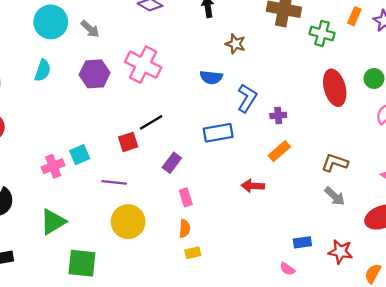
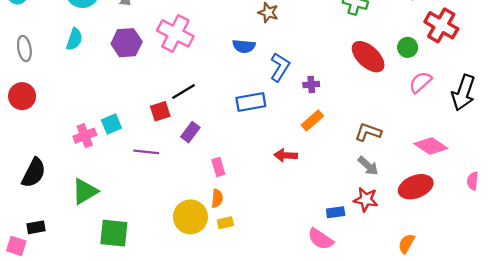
red ellipse: (335, 88) -> (368, 57), turned -32
purple rectangle: (172, 163) -> (190, 132), moved
yellow circle: (128, 222) -> (190, 217), moved
red star: (340, 252) -> (366, 199), moved
pink semicircle: (287, 269) -> (320, 239), size x1.6

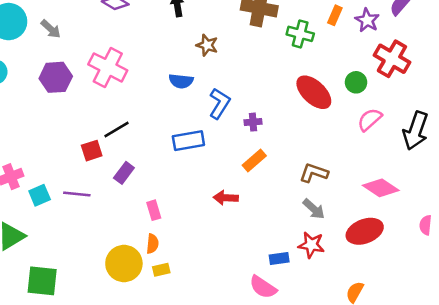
cyan square: (111, 124) -> (40, 195), moved

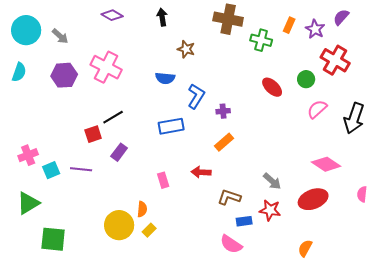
red ellipse: (314, 92) -> (272, 87), size x0.7
brown L-shape: (314, 173) -> (229, 197), moved
pink rectangle: (154, 210) -> (163, 180), moved
yellow rectangle: (161, 270) -> (149, 230), turned -32

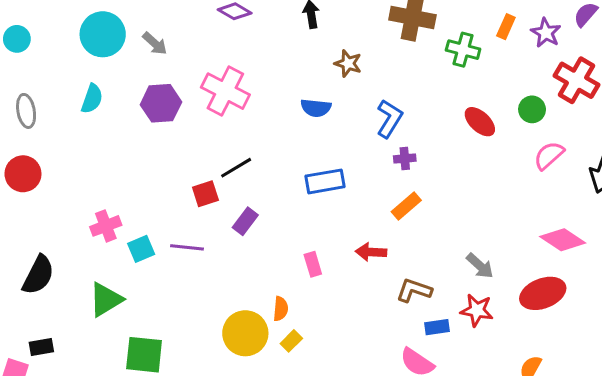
blue L-shape: (196, 96) -> (389, 119), moved

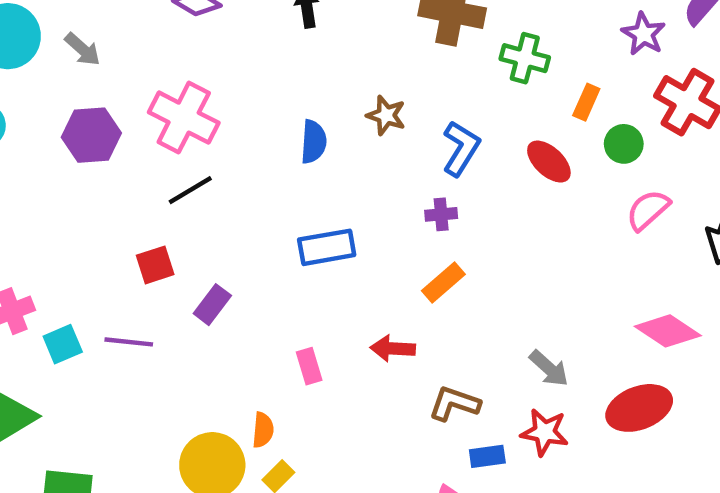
orange rectangle: (506, 27) -> (586, 102), moved
brown star: (348, 63) -> (386, 115), moved
blue semicircle: (316, 108) -> (314, 142), turned -92
blue L-shape: (389, 119) -> (461, 148), moved
black line: (236, 168) -> (190, 190), moved

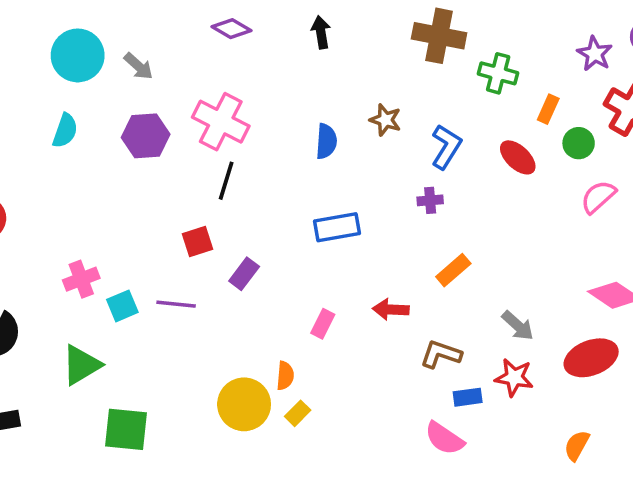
black line: (190, 190) -> (226, 181), turned -42
orange rectangle: (443, 283) -> (453, 270), moved
pink rectangle: (309, 366) -> (323, 324), turned 44

